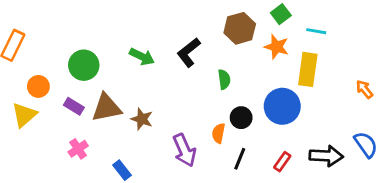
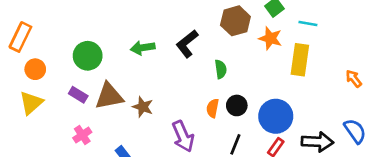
green arrow: (142, 57) -> (143, 48), turned 145
orange circle: (38, 86) -> (35, 69), moved
blue circle: (282, 106) -> (276, 116), moved
orange semicircle: (218, 133) -> (213, 108), moved

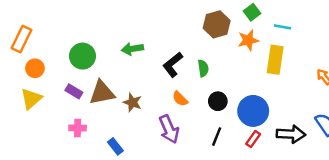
orange star: (270, 38) -> (248, 40), turned -30
black L-shape: (187, 44) -> (173, 65), moved
orange semicircle: (213, 108) -> (180, 99), moved, turned -56
pink cross: (82, 135) -> (78, 128), turned 35

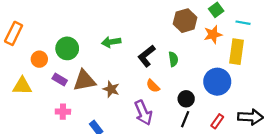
orange circle: (35, 68) -> (39, 59), moved
yellow triangle: (31, 99) -> (22, 86), turned 42
black circle: (218, 101) -> (186, 99), moved
blue circle: (253, 111) -> (217, 82), moved

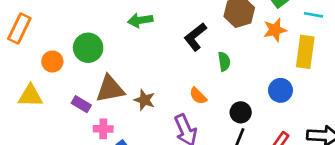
green arrow: (111, 42) -> (140, 20), moved
black L-shape: (146, 56) -> (195, 37), moved
purple rectangle: (60, 80) -> (81, 104), moved
blue circle: (217, 82) -> (280, 90), size x0.7
pink cross: (63, 112) -> (103, 129), moved

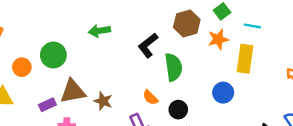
green semicircle: (224, 62) -> (173, 67), size x1.6
purple rectangle: (81, 104) -> (47, 105), turned -56
black circle: (241, 112) -> (178, 110), moved

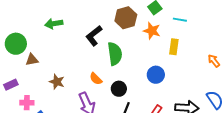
orange star: (218, 39) -> (152, 31), turned 30
yellow rectangle: (245, 59) -> (174, 47), size x0.7
brown triangle: (73, 91) -> (32, 60), moved, size x0.6

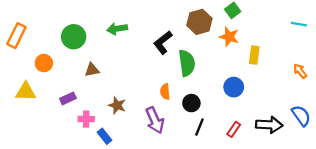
cyan line: (180, 20) -> (299, 24), moved
green circle: (16, 44) -> (74, 37), moved
orange semicircle: (96, 79) -> (165, 92), turned 40
brown star: (57, 82) -> (117, 105), moved

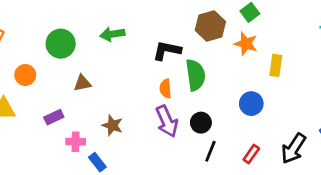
black L-shape: (163, 42) -> (167, 50), turned 50
orange semicircle: (165, 92) -> (165, 89), moved
purple arrow: (155, 120) -> (167, 121), moved
black arrow: (269, 125) -> (293, 149), turned 120

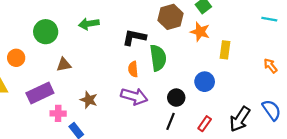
purple rectangle: (54, 117) -> (40, 93), size x1.6
purple arrow: (167, 121) -> (134, 96), turned -50
black circle: (201, 123) -> (176, 98), moved

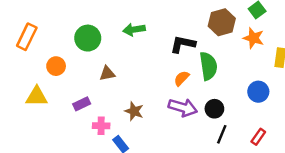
orange semicircle: (133, 69) -> (182, 78), turned 49
purple rectangle: (40, 93) -> (82, 104), size x0.6
black circle: (176, 98) -> (214, 109), moved

